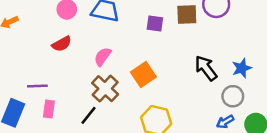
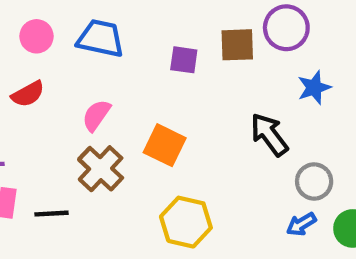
blue star: (242, 68) -> (314, 88), moved
orange square: (143, 75) -> (165, 145), turned -30
black line: (88, 115) -> (51, 214), moved, turned 48

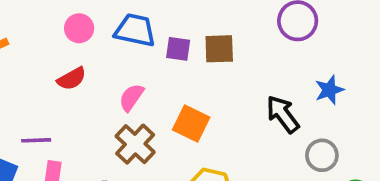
brown square: (237, 45) -> (219, 49), moved
purple square: (184, 60) -> (178, 49), moved
blue star: (314, 88) -> (329, 90), moved

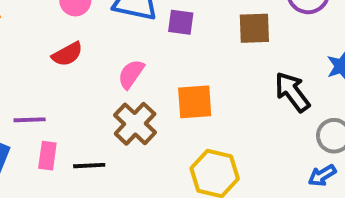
brown square: (219, 49) -> (254, 28), moved
orange square: (191, 124) -> (195, 102), turned -30

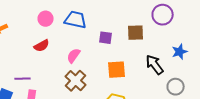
purple square: (181, 22) -> (106, 38), moved
orange square: (195, 102) -> (117, 70), moved

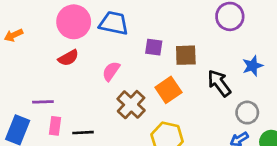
pink circle: (46, 19) -> (74, 22), size x1.6
brown square: (136, 33) -> (186, 55), moved
orange square: (117, 70) -> (168, 90), turned -30
brown cross: (76, 81) -> (131, 105), moved

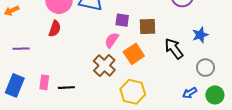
red semicircle: (68, 58) -> (55, 29), turned -42
pink semicircle: (111, 71) -> (112, 40), moved
purple line: (43, 102) -> (21, 49), moved
gray circle: (247, 113) -> (205, 68), moved

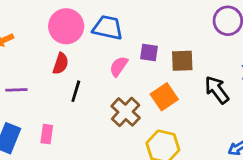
pink semicircle: (112, 40) -> (119, 66), moved
black line: (66, 88) -> (76, 91), moved, turned -70

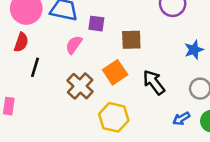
purple square: (149, 53) -> (96, 24), moved
black arrow: (217, 90) -> (154, 82), moved

